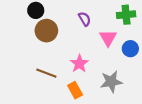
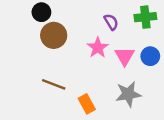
purple semicircle: (85, 19) -> (111, 22), moved
pink triangle: (108, 38) -> (125, 56), moved
pink star: (79, 64) -> (98, 48), moved

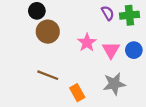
purple semicircle: (111, 22) -> (108, 13), moved

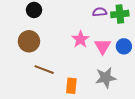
purple semicircle: (108, 13) -> (100, 12), turned -64
brown circle: (48, 32) -> (29, 41), moved
orange rectangle: (77, 93) -> (71, 86), turned 35

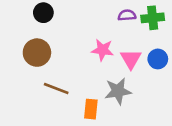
pink star: (80, 39) -> (102, 50), turned -30
gray star: (106, 78) -> (118, 91), moved

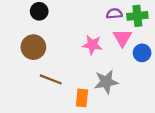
pink triangle: (131, 59) -> (122, 38), moved

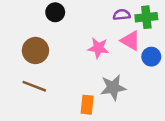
black circle: (39, 11) -> (55, 12), moved
pink triangle: (122, 38) -> (130, 41), turned -30
brown line: (51, 79) -> (34, 86), moved

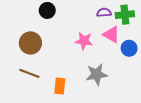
orange rectangle: (87, 105) -> (60, 86), moved

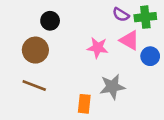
black circle: (47, 10) -> (50, 21), moved
purple semicircle: (104, 13) -> (121, 15), turned -144
orange rectangle: (60, 86) -> (84, 104), moved

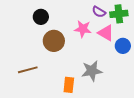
pink star: (98, 48) -> (83, 29), moved
brown circle: (35, 50) -> (54, 41), moved
brown line: (34, 85) -> (28, 70), turned -36

